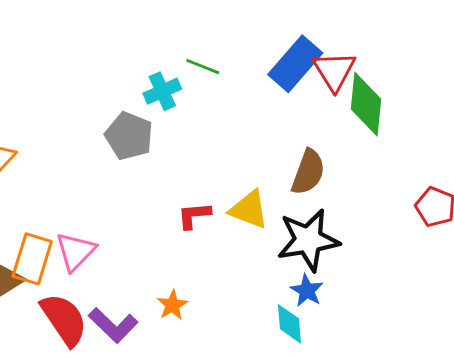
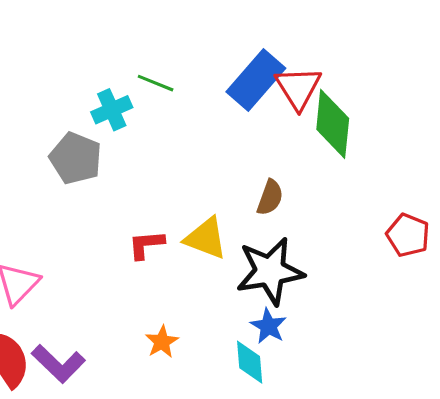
brown semicircle: (308, 172) -> (270, 198), size x0.7
orange star: (172, 305) -> (162, 342), moved

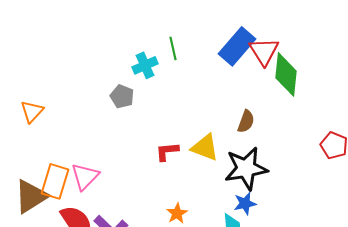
green line: (156, 83) -> (173, 48), turned 55
gray pentagon: (76, 158) -> (122, 96), size x0.7
blue star: (268, 326) -> (245, 203), turned 30

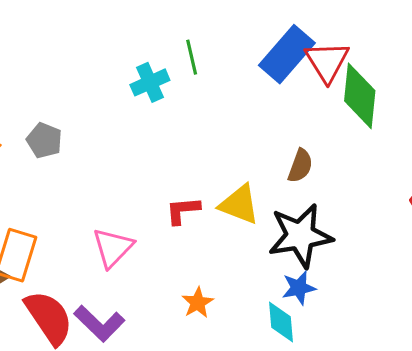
gray pentagon: (122, 96) -> (44, 140), moved
pink triangle: (85, 176) -> (113, 248), moved

